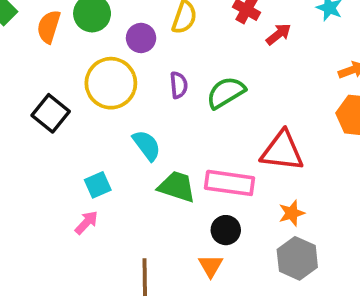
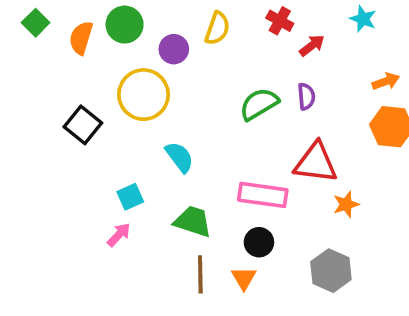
purple semicircle: (179, 85) -> (306, 96), moved
green trapezoid: (177, 187) -> (193, 221), moved
orange star: (292, 213) -> (346, 204), moved
brown line: (145, 277) -> (200, 274), moved

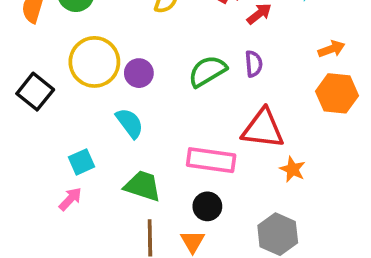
purple circle: (174, 49) -> (139, 73), moved
orange star: (346, 204) -> (293, 169), turned -30

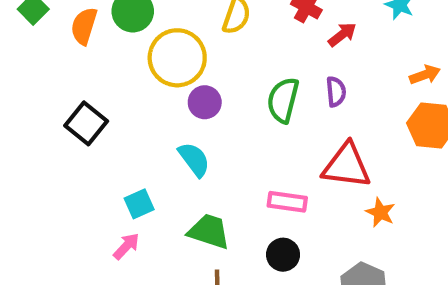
yellow circle: (94, 62) -> (177, 58), moved
green semicircle: (207, 71) -> (283, 100), turned -45
pink rectangle: (211, 160) -> (287, 202), size x0.7

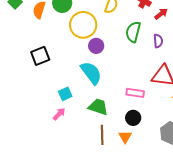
green semicircle: (283, 100) -> (133, 32), moved
black square: (86, 123) -> (40, 56), turned 30
cyan semicircle: (194, 159) -> (91, 73), size x1.4

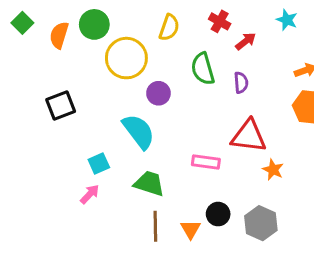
green semicircle: (133, 32) -> (203, 69), turned -30
purple circle: (96, 46) -> (158, 93), moved
black circle: (133, 118) -> (218, 214), moved

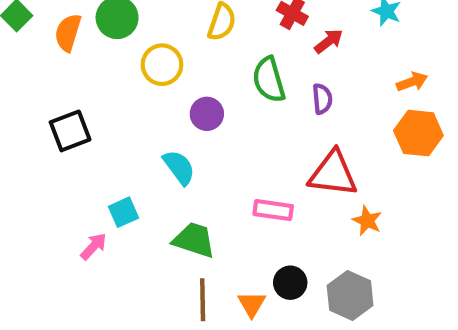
yellow circle: (126, 58) -> (162, 65), size x0.7
cyan semicircle: (139, 131) -> (179, 167), size x0.7
pink arrow: (90, 194) -> (94, 246), moved

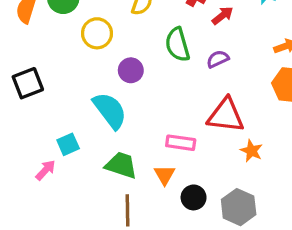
purple semicircle: (322, 99) -> (218, 59), turned -110
cyan semicircle: (179, 167) -> (110, 111), size x1.4
orange triangle: (252, 304) -> (165, 175), moved

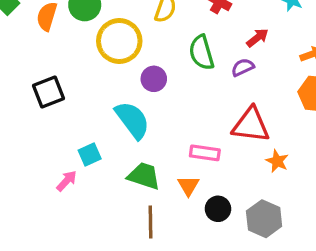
red arrow: (223, 16) -> (257, 38), moved
yellow circle: (97, 33) -> (119, 41), size x1.4

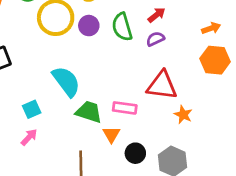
red arrow: (257, 38) -> (157, 15), moved
purple circle: (154, 79) -> (89, 26), moved
green trapezoid: (144, 176) -> (89, 112), moved
pink arrow: (67, 181) -> (29, 137), moved

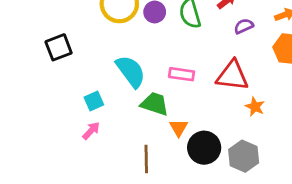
purple semicircle: (155, 39) -> (244, 26), moved
pink rectangle: (125, 108) -> (182, 74), moved
black circle: (135, 153) -> (204, 148), size x1.5

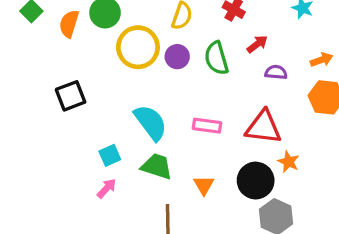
purple semicircle: (244, 26) -> (276, 72), turned 30
green trapezoid: (155, 104) -> (157, 166), moved
black circle: (204, 148) -> (256, 181), moved

